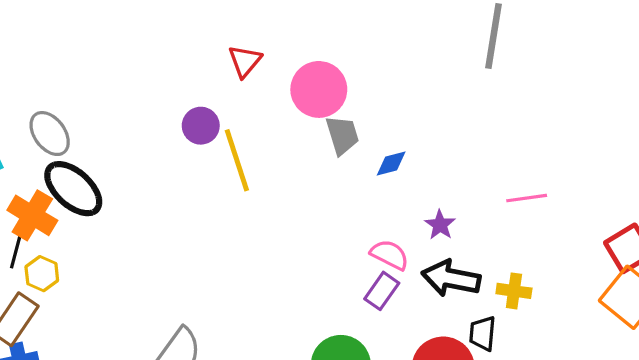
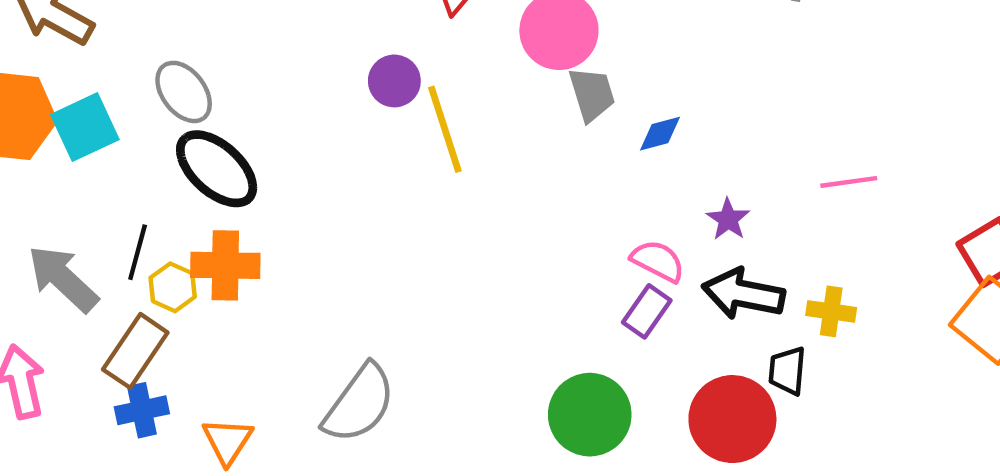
orange cross: (32, 215) -> (225, 265), moved, turned -30

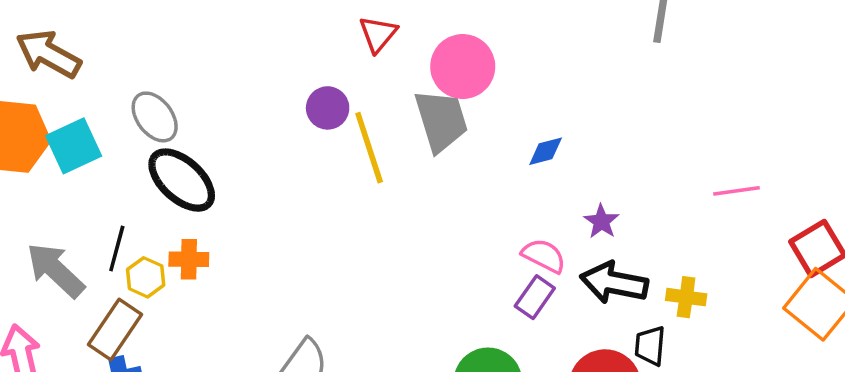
gray trapezoid: (592, 94) -> (441, 121), moved, size x1.4
pink line: (849, 182) -> (737, 191), moved
orange cross: (225, 265) -> (189, 259), size x0.7

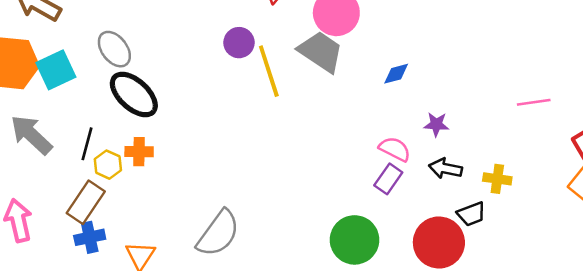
gray trapezoid: (441, 121) -> (321, 52), turned -39
purple star: (601, 221) -> (436, 124), turned -30
gray arrow: (56, 270) -> (31, 135), moved
black arrow: (614, 283) -> (445, 169), size x0.7
black trapezoid: (650, 346) -> (471, 214), turned -116

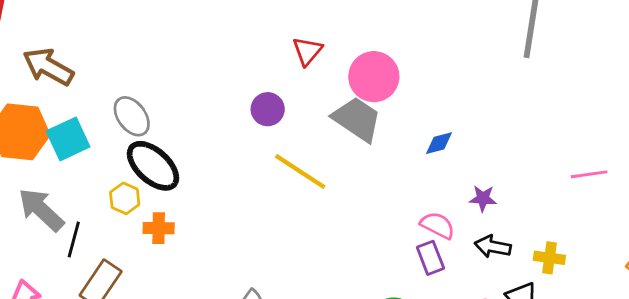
yellow line: (269, 71) -> (300, 171), moved, turned -39
black line: (87, 144) -> (74, 239), moved
yellow hexagon: (108, 165) -> (125, 198), moved
purple rectangle: (388, 179) -> (430, 258), turned -56

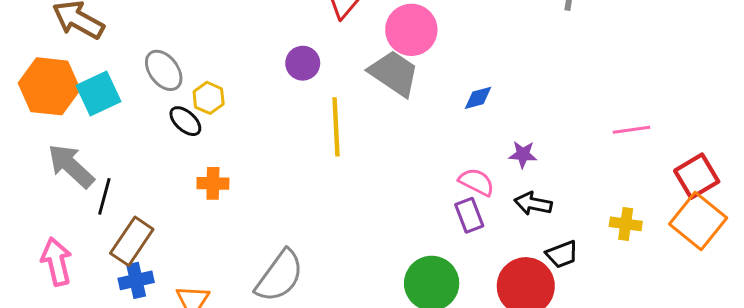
black ellipse: (153, 166) -> (185, 121), size x0.6
yellow line: (300, 171) -> (336, 127), turned 54
yellow hexagon: (125, 198) -> (209, 98), moved
orange cross: (159, 228) -> (213, 183), moved
yellow cross: (549, 258) -> (626, 224), moved

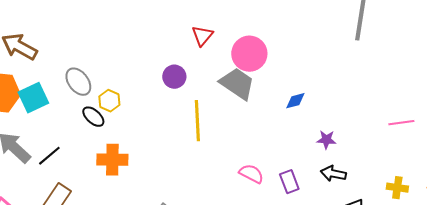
pink semicircle: (477, 182) -> (251, 174), moved
orange cross: (213, 183) -> (112, 160), size x1.4
black line: (104, 196) -> (49, 156), moved, turned 35

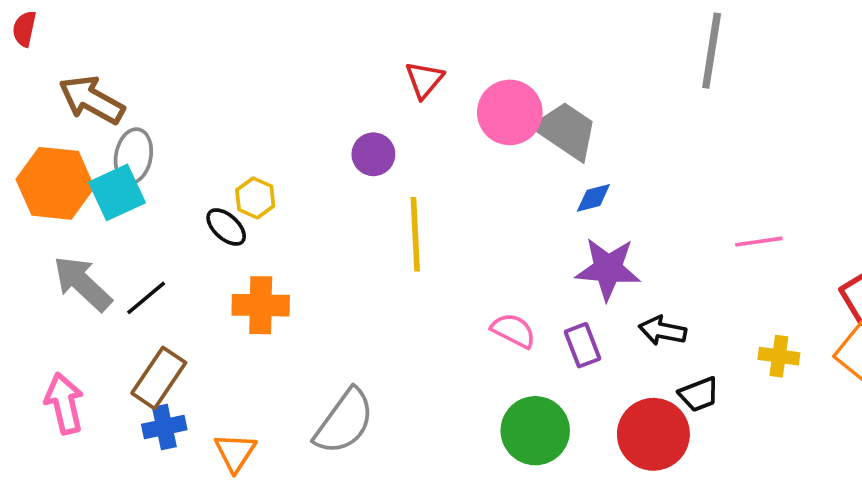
gray ellipse: (78, 82) -> (133, 156), moved, turned 48
gray trapezoid: (237, 84) -> (566, 131), moved
pink line: (401, 123) -> (759, 242), moved
purple star: (326, 140) -> (608, 269), moved, size x1.8

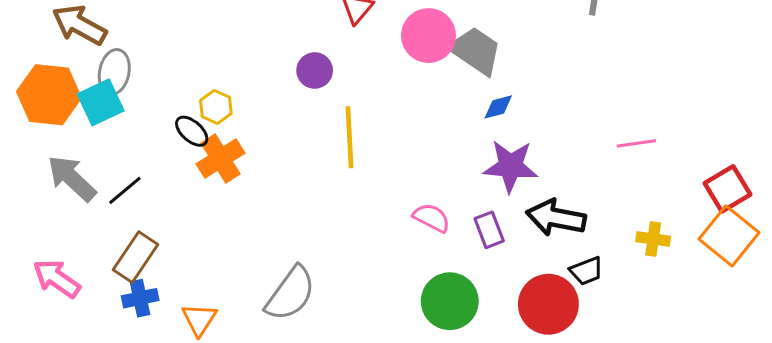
orange cross: (261, 305) -> (221, 159), moved, turned -33
black arrow: (663, 331) -> (556, 218), size x1.5
pink arrow: (64, 403) -> (57, 278), turned -42

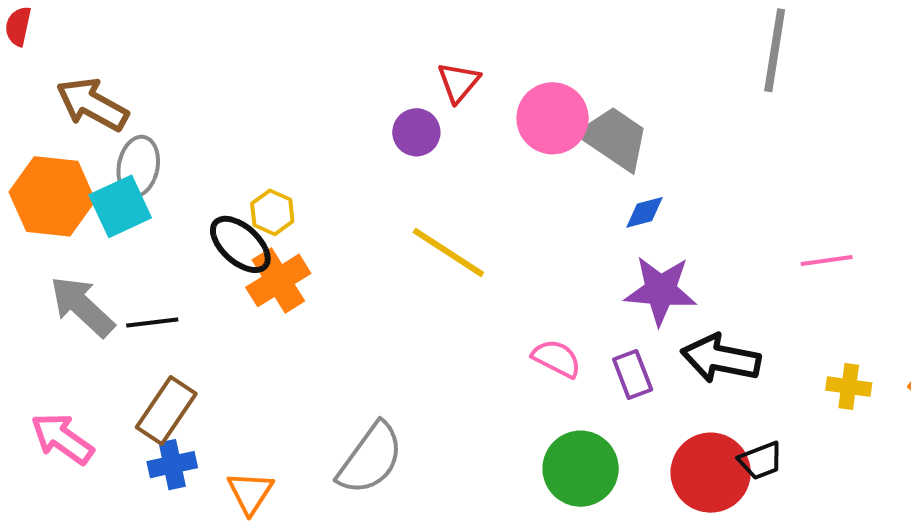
purple circle: (315, 70) -> (416, 132), moved
black ellipse: (192, 131) -> (240, 244), size x1.4
yellow line: (350, 137) -> (448, 252), turned -54
black line: (125, 190) -> (152, 322), turned 33
black trapezoid: (586, 271) -> (761, 461), moved

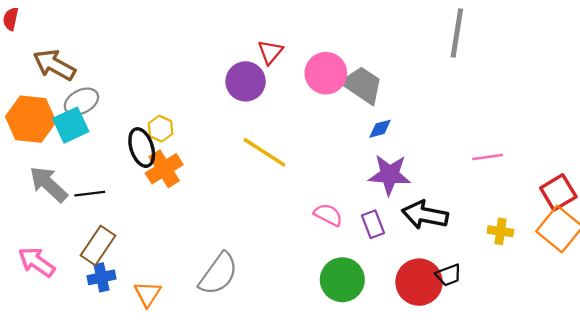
purple circle: (416, 132) -> (246, 81), size x1.4
gray ellipse: (138, 166) -> (81, 102), turned 52
black ellipse: (240, 244) -> (142, 148), turned 30

